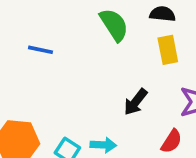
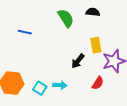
yellow rectangle: (168, 50) -> (96, 45), moved

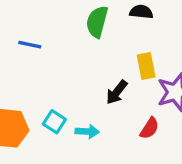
green semicircle: (66, 18) -> (97, 22), turned -132
cyan square: (40, 88) -> (54, 122), moved

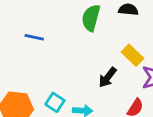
yellow rectangle: (146, 66) -> (132, 55), turned -35

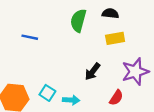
yellow rectangle: (132, 55) -> (115, 38), moved, turned -54

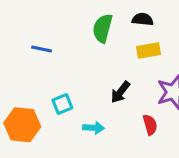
cyan square: (47, 93) -> (62, 104), moved, turned 35
red semicircle: (116, 98) -> (150, 125), turned -49

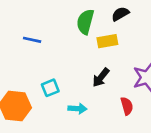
black semicircle: (143, 19) -> (120, 14), turned -36
yellow rectangle: (149, 51) -> (107, 41), moved

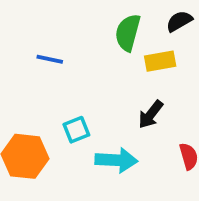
cyan arrow: (77, 109) -> (116, 160), size x1.5

